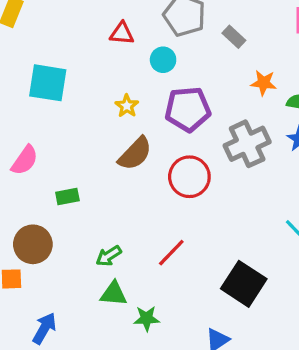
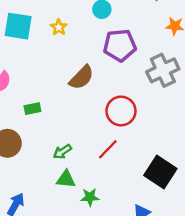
yellow star: (127, 106) -> (59, 27), moved
red circle: (189, 177) -> (121, 111), moved

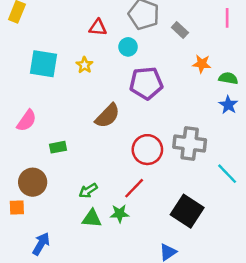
gray cross: (163, 70) -> (190, 144), moved, turned 32
green star: (90, 197) -> (120, 214), moved

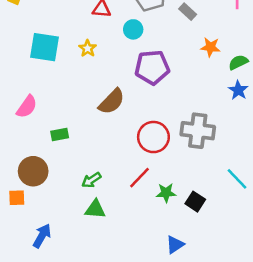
green semicircle: (228, 78) -> (238, 62), turned -36
cyan line: (227, 174) -> (237, 179), moved
black square: (187, 211) -> (195, 202), size x0.6
green star: (120, 214) -> (166, 193), moved

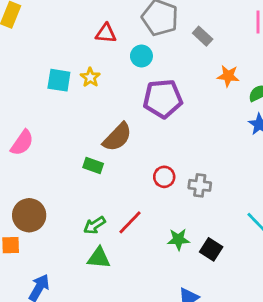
cyan square: (45, 47) -> (59, 80), moved, size x0.7
gray cross: (198, 131) -> (200, 185), moved, size x0.6
green rectangle: (60, 134) -> (93, 165), moved, turned 30
red circle: (153, 137) -> (164, 177), size x0.6
red line: (140, 178) -> (130, 222), moved

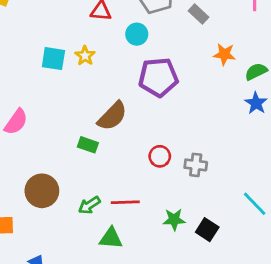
brown circle: (29, 215) -> (42, 191), moved
red line: (130, 222) -> (125, 202), turned 44
green triangle: (99, 258) -> (111, 238), moved

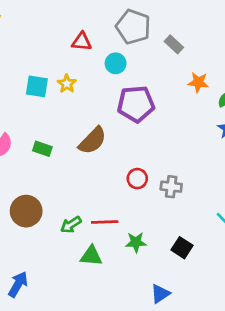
green rectangle: (88, 145) -> (42, 149), moved
green star: (174, 220) -> (136, 242), moved

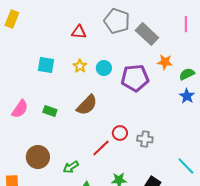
gray rectangle: (174, 44) -> (147, 34), size x1.6
cyan circle: (116, 63) -> (104, 68), moved
yellow star: (67, 84) -> (80, 66), moved
purple pentagon: (136, 104) -> (135, 78), moved
red line: (105, 222) -> (101, 148), moved, turned -42

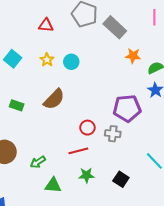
cyan square: (46, 65) -> (13, 59), turned 30
purple pentagon: (135, 78) -> (127, 108), moved
red line: (101, 148) -> (78, 151), moved, turned 30

